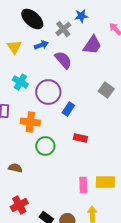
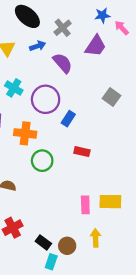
blue star: (81, 16) -> (102, 15), moved

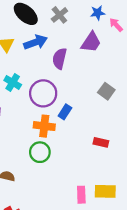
gray cross: (63, 28) -> (59, 15), moved
blue arrow: (38, 46) -> (36, 42), size x1.5
purple semicircle: (63, 63) -> (59, 59), turned -126
orange cross: (25, 133) -> (44, 126), moved
red rectangle: (82, 152) -> (101, 142), moved

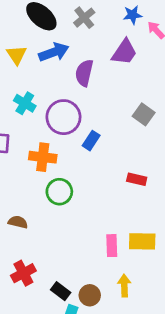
orange cross: (44, 126) -> (43, 157), moved

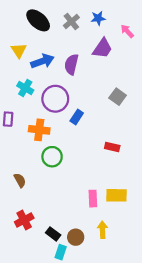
blue star: (133, 15) -> (98, 18), moved
blue arrow: (54, 52) -> (42, 61), moved
brown semicircle: (18, 222) -> (20, 180), turned 48

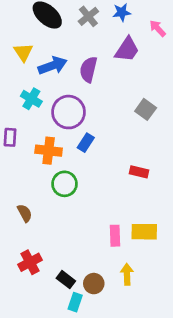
blue rectangle: (77, 117) -> (86, 143), moved

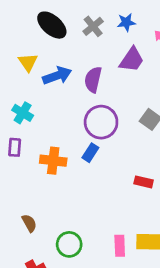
cyan cross: (31, 99) -> (23, 113), moved
purple circle: (69, 112) -> (101, 122), moved
green circle: (65, 184) -> (69, 244), moved

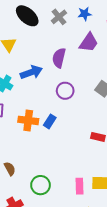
blue arrow: (57, 76) -> (31, 72), moved
purple circle: (101, 122) -> (65, 91), size x0.7
blue rectangle: (90, 153) -> (50, 121), moved

